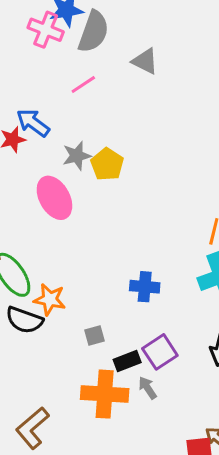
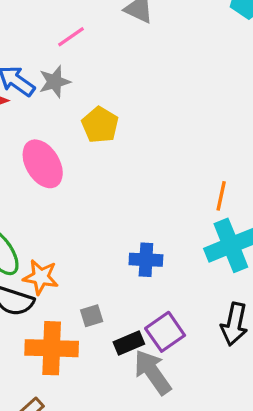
gray star: (77, 156) -> (55, 82), moved
gray arrow: (148, 388) -> (152, 372), size x1.8
orange cross: (105, 394) -> (52, 348), moved

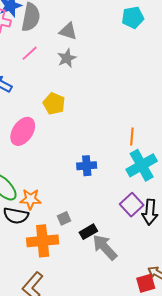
gray star: (55, 82) -> (67, 58), moved
pink ellipse: (43, 164) -> (23, 131), turned 72
blue cross: (146, 260) -> (87, 166), moved
purple square: (165, 332) -> (132, 205), moved

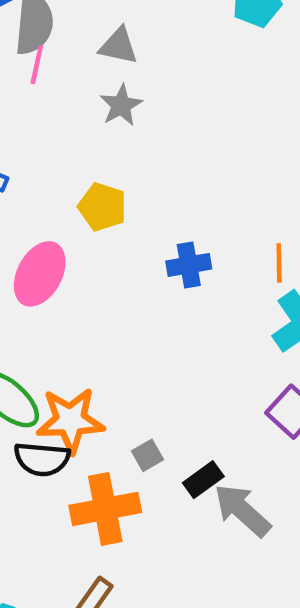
pink line: (30, 53) -> (37, 65), moved, turned -30
blue cross: (87, 166) -> (189, 265), moved
orange star: (30, 199) -> (70, 420), size x1.4

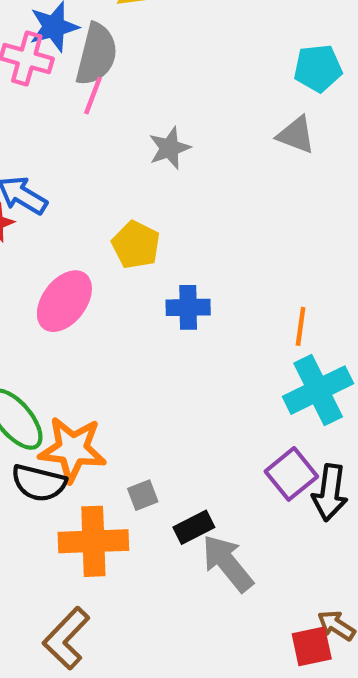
gray triangle: (118, 46) -> (296, 135), moved
blue cross: (189, 265) -> (188, 307), moved

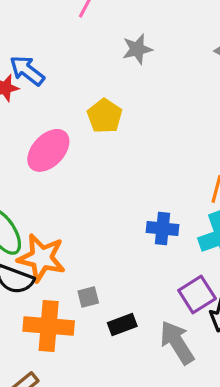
blue cross: (188, 307) -> (162, 229), moved
gray arrow: (227, 563) -> (177, 342), moved

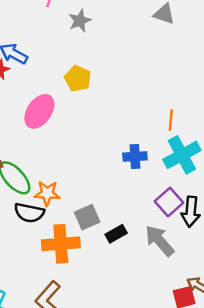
gray star: (137, 49) -> (80, 21), moved
orange star: (41, 258) -> (47, 193), size x0.7
gray square: (88, 297) -> (87, 217), size x1.5

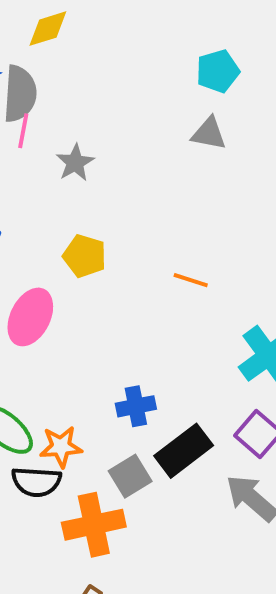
orange line: (171, 120) -> (191, 280), moved, turned -70
blue cross: (135, 156) -> (136, 406), moved
black rectangle: (116, 234) -> (184, 451), moved, size x1.6

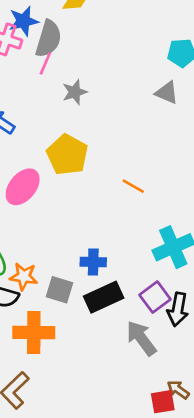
yellow pentagon: (85, 256) -> (67, 155), size x1.4
blue cross: (136, 406) -> (93, 262), moved
gray square: (130, 476) -> (59, 290), moved, turned 36

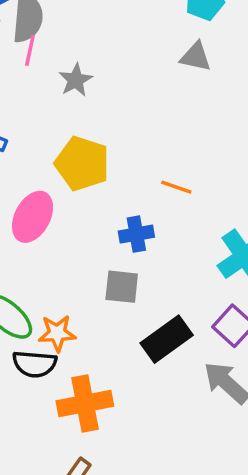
blue cross: (93, 262) -> (136, 234), moved
gray square: (59, 290) -> (122, 287), moved

